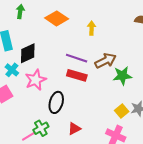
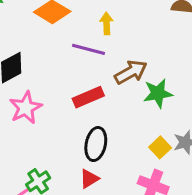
purple line: (77, 58) -> (88, 49), moved
red rectangle: (77, 75) -> (88, 97), turned -36
black ellipse: (56, 102) -> (96, 144), moved

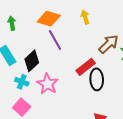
purple line: (88, 49) -> (55, 40), moved, turned 60
black ellipse: (96, 144) -> (97, 79), moved

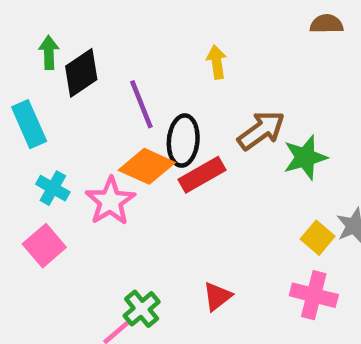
orange diamond: (49, 19) -> (147, 166), moved
black diamond: (32, 61) -> (81, 73), moved
black ellipse: (97, 79) -> (183, 141), moved

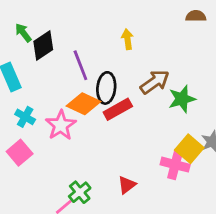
green arrow: (49, 53) -> (23, 33), turned -36
yellow square: (318, 238) -> (189, 149), size x1.4
pink cross: (314, 295) -> (175, 165), moved

